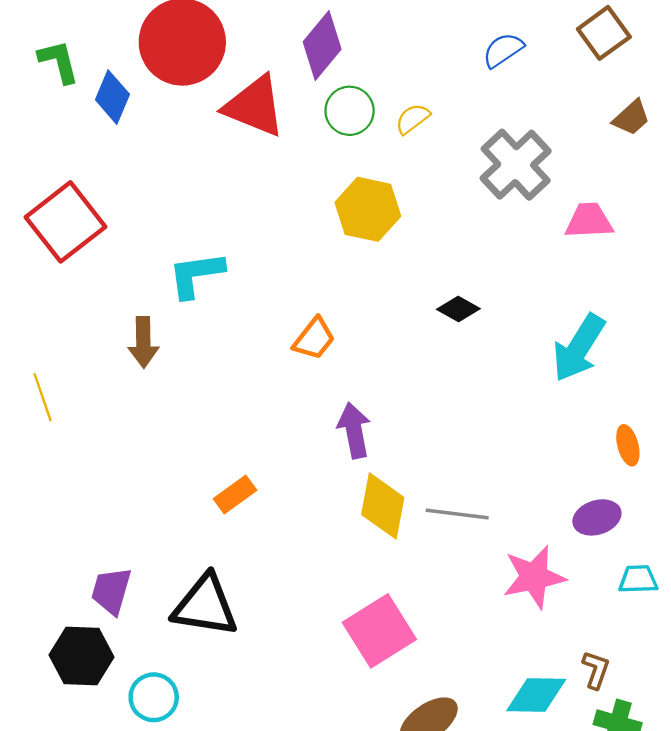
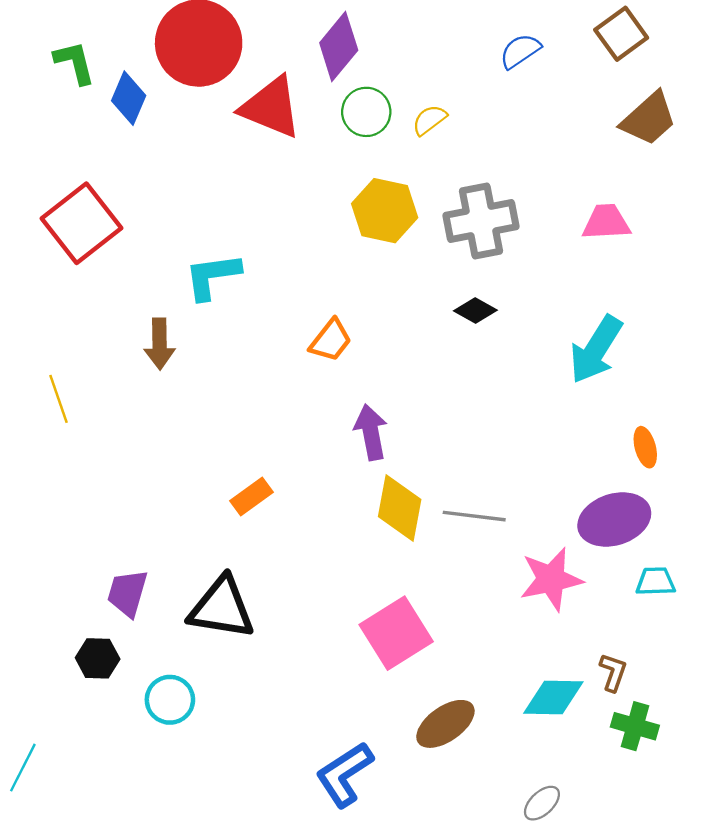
brown trapezoid: (631, 118) -> (649, 119), size x1.5
gray cross: (516, 165) -> (481, 221), moved, turned 32
purple ellipse: (597, 517) -> (614, 520), size x1.5
black hexagon: (81, 656) -> (98, 658), size x0.7

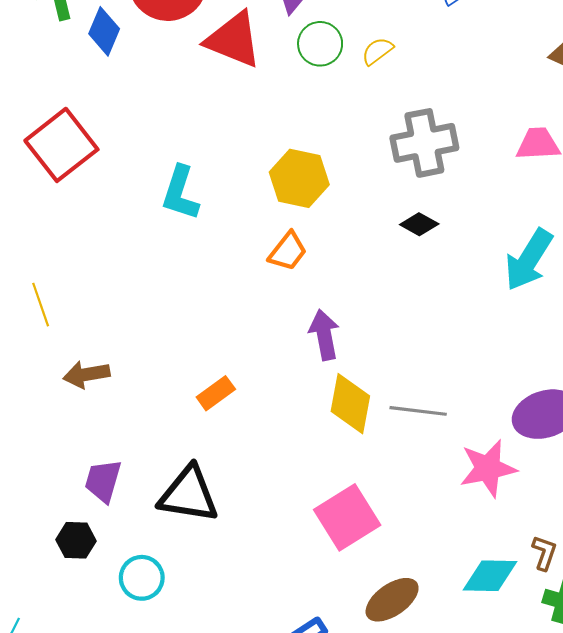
yellow hexagon: (385, 211) -> (299, 178), moved
cyan L-shape: (212, 276) -> (180, 193), turned -64
brown arrow: (160, 344) -> (86, 374), moved, turned 81

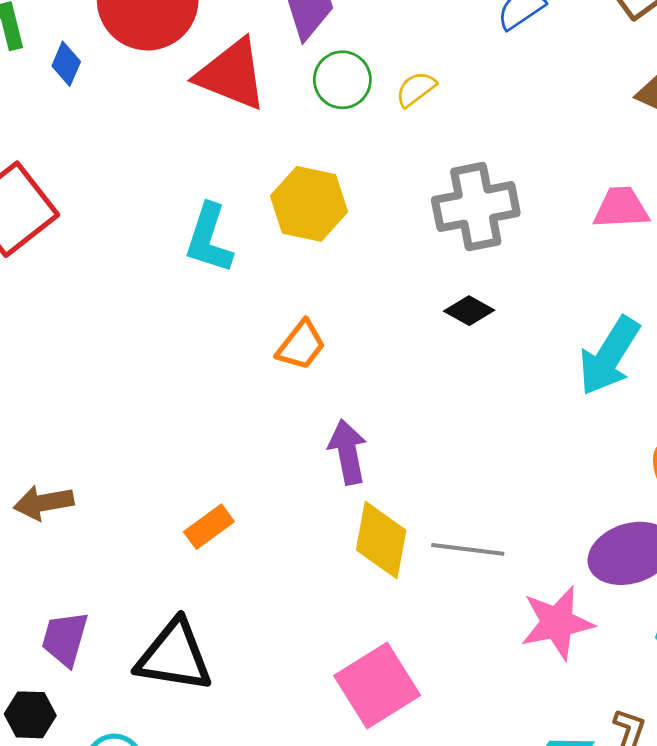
blue diamond: (104, 31) -> (66, 64), size x0.7
yellow hexagon: (299, 178) -> (309, 204), moved
cyan L-shape: (180, 193) -> (209, 239), moved

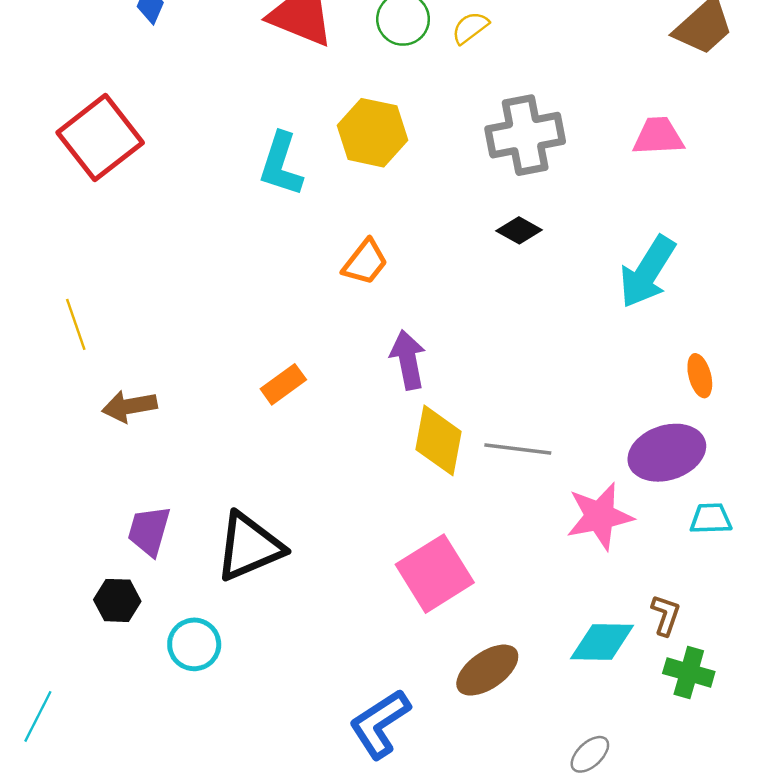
orange rectangle: (209, 527) -> (283, 384), moved
black triangle: (174, 656) -> (249, 547), turned -32

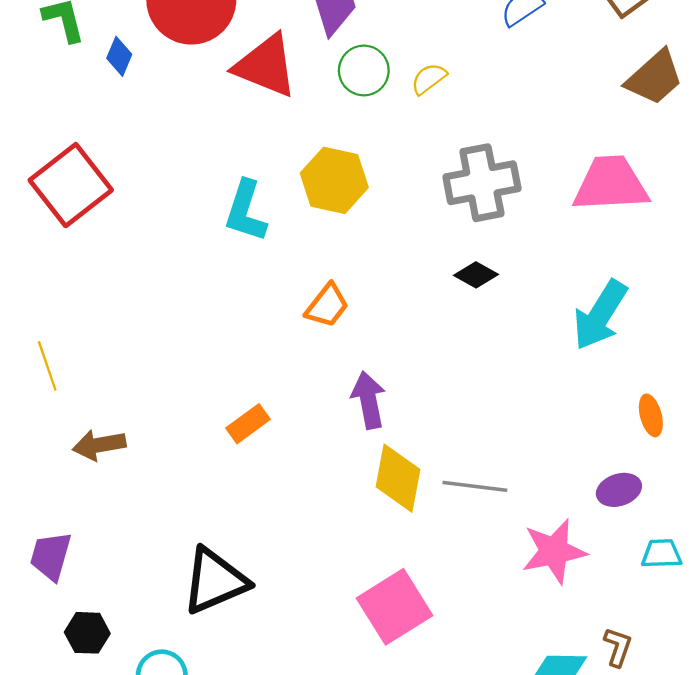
pink trapezoid: (658, 136) -> (611, 184), size x1.5
purple ellipse: (667, 453) -> (619, 490), size x0.6
purple trapezoid: (149, 531) -> (51, 556), moved

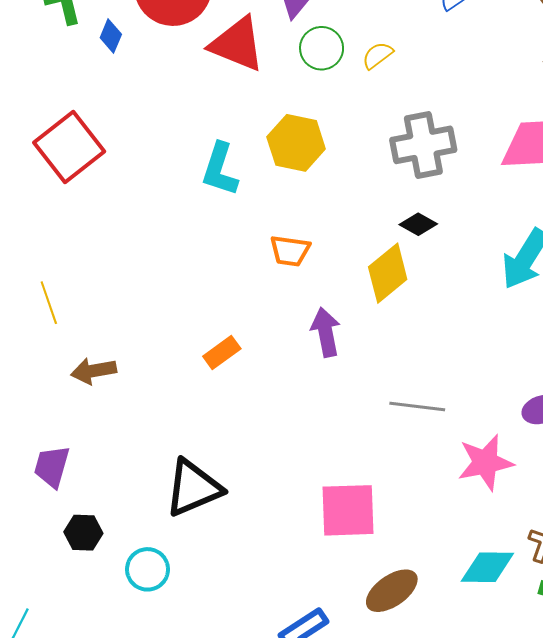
orange trapezoid: (327, 306) -> (290, 251), turned 60
yellow diamond: (398, 478) -> (388, 273), moved, turned 40
pink square: (394, 607) -> (348, 510), turned 30

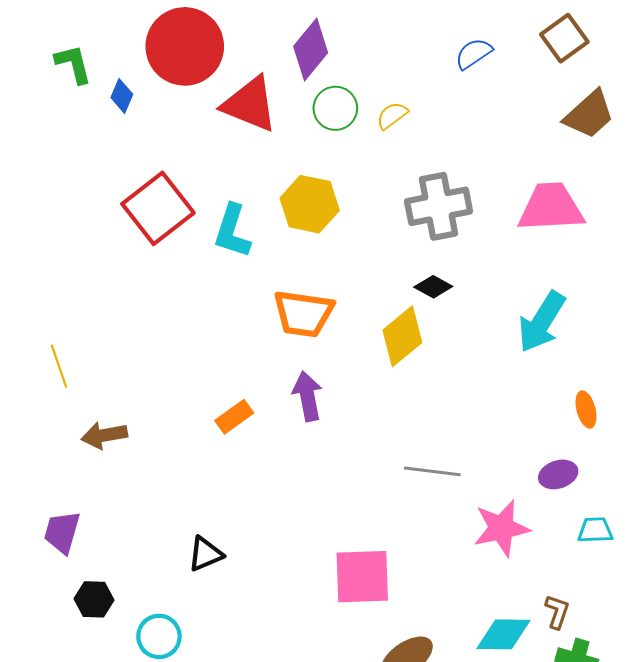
red square: (69, 147) -> (158, 208), moved
orange trapezoid: (290, 251) -> (303, 314), size x1.5
purple arrow: (326, 332) -> (308, 396), moved
black triangle: (193, 488) -> (205, 554), size x0.6

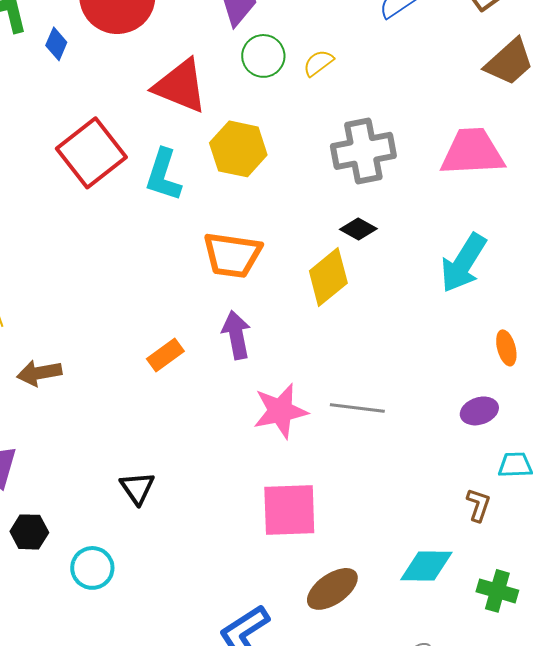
red triangle: (250, 104) -> (180, 86), moved
pink star: (501, 528) -> (280, 411), moved
black triangle: (205, 554) -> (137, 488), turned -42
brown L-shape: (557, 612) -> (478, 505), moved

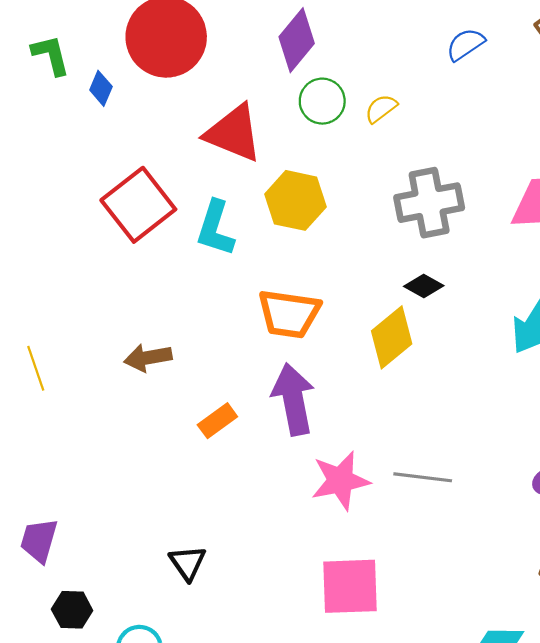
purple arrow: (236, 335) -> (293, 399), size x1.4
brown arrow: (39, 373) -> (148, 358), moved

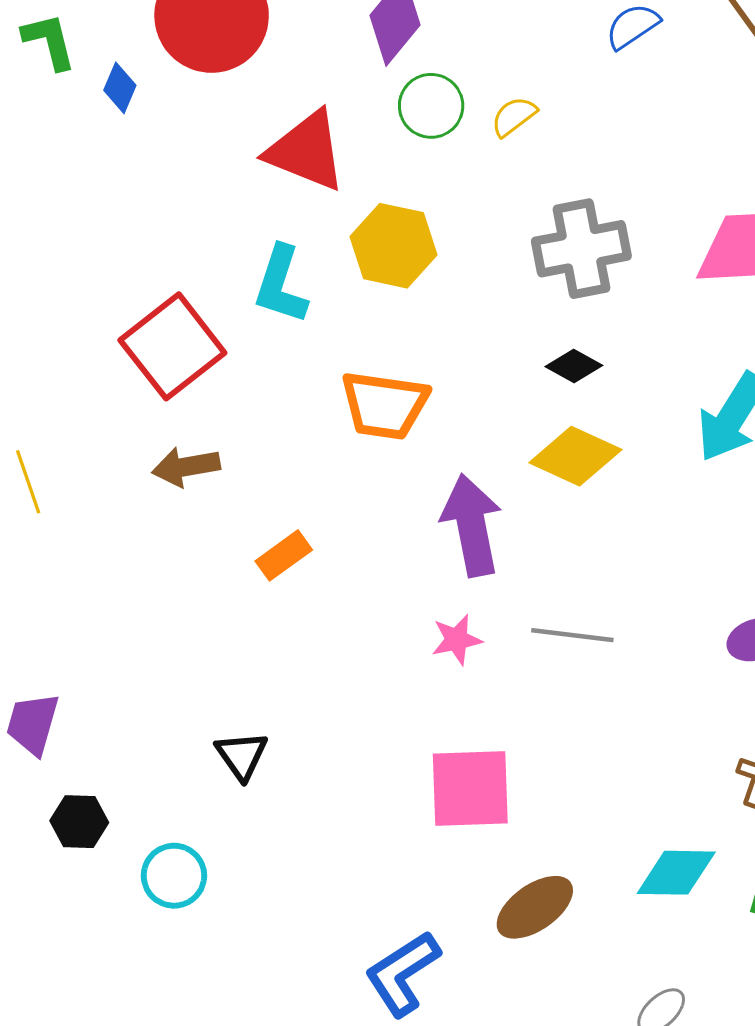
red square: (138, 205) -> (172, 346), moved
yellow diamond: (392, 337) -> (575, 456), moved, turned 64
purple arrow: (293, 399) -> (472, 525), moved
pink star: (340, 481) -> (457, 640), size x0.6

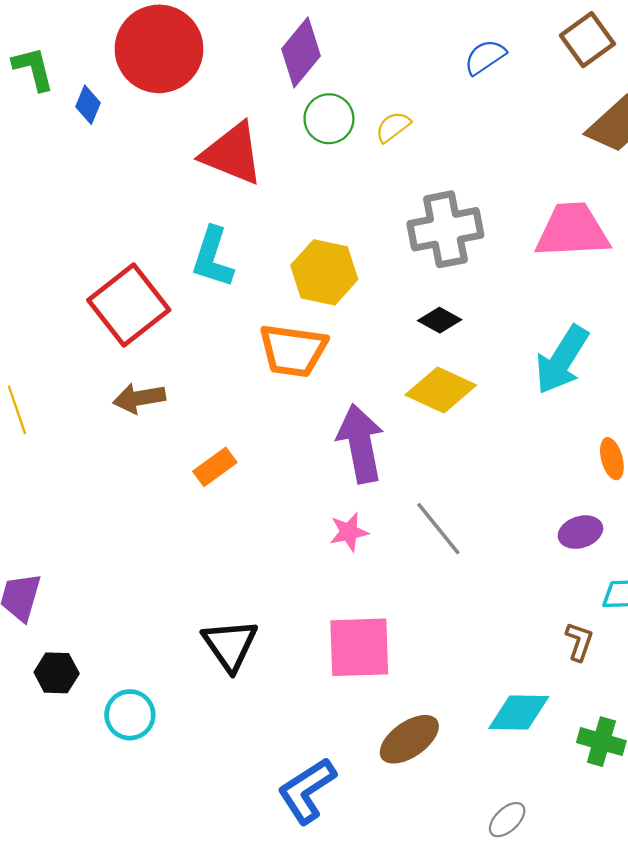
yellow hexagon: (393, 246) -> (324, 272), moved
gray line: (572, 635) -> (438, 529), turned 44
black triangle: (242, 755) -> (230, 645), moved, size x1.4

